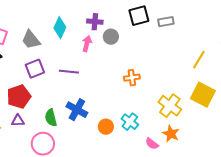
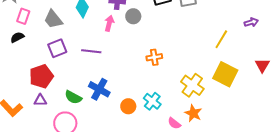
green semicircle: (51, 118) -> (73, 97), turned -48

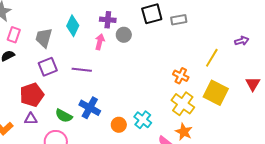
gray trapezoid: (53, 19) -> (44, 38), turned 55
orange cross: (154, 57) -> (181, 76), moved, turned 35

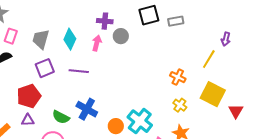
cyan diamond: (73, 26) -> (70, 39), moved
purple arrow: (242, 41) -> (226, 39), moved, turned 120
red triangle: (253, 84) -> (236, 111), moved
yellow cross: (183, 104) -> (180, 105), size x0.6
cyan cross: (143, 120) -> (140, 121), size x1.4

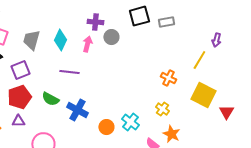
purple square: (45, 68) -> (20, 70), moved
yellow cross: (180, 105) -> (162, 109), moved
green semicircle: (61, 117) -> (50, 99), moved
cyan cross: (140, 121) -> (130, 122), size x0.7

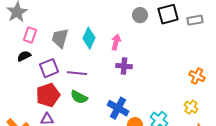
purple cross: (95, 22) -> (124, 66), moved
gray circle: (111, 37) -> (140, 15), moved
purple line: (69, 72) -> (77, 73), moved
blue cross: (77, 110) -> (118, 108), moved

